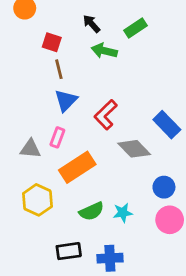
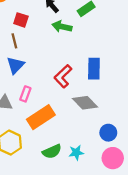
brown line: (59, 69) -> (14, 41), moved
blue triangle: (66, 100) -> (15, 65), moved
blue rectangle: (167, 125) -> (94, 69), moved, turned 45

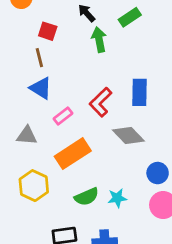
green arrow: (62, 27) -> (99, 40), turned 66
blue triangle: (15, 65) -> (41, 88), turned -42
pink rectangle: (25, 94) -> (63, 116), moved, turned 32

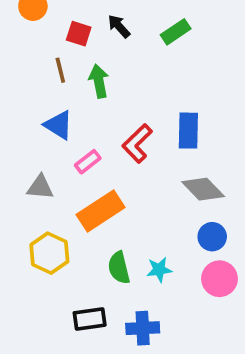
red square: (48, 31) -> (79, 34), moved
green arrow: (99, 40) -> (99, 81), moved
brown line: (39, 58) -> (60, 70), moved
gray diamond: (128, 135) -> (203, 189), moved
green semicircle: (87, 197) -> (119, 268), turned 100

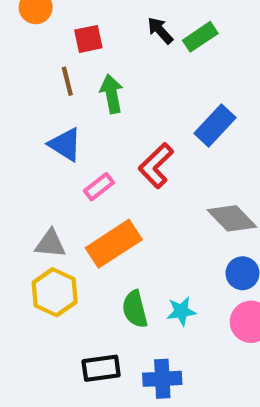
black arrow: (119, 26) -> (160, 30), moved
red square: (79, 34) -> (88, 39), turned -30
blue rectangle: (188, 131) -> (215, 125), moved, turned 42
gray triangle: (40, 187) -> (50, 244), moved

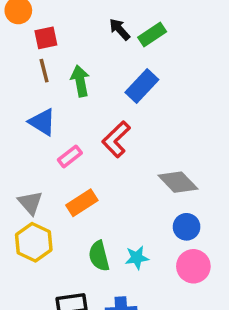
red square: (88, 39) -> (46, 38), moved
blue rectangle: (215, 125) -> (142, 86), moved
gray triangle: (50, 244) -> (30, 203), turned 44
orange rectangle: (114, 244) -> (82, 203), size x0.7

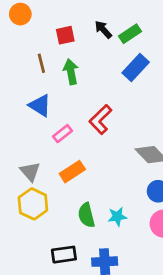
red square: (46, 38) -> (65, 35), moved
blue rectangle: (142, 86) -> (136, 67), moved

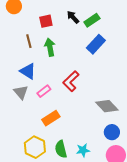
gray triangle: (30, 172) -> (21, 92), moved
yellow hexagon: (33, 204) -> (35, 147), moved

